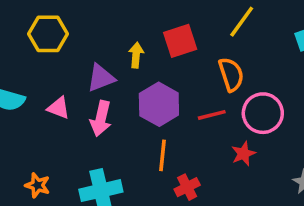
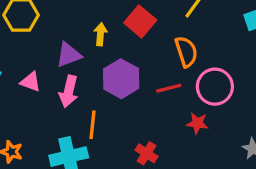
red square: (180, 41) -> (140, 21), turned -32
red star: (243, 154) -> (197, 123), turned 30
orange line: (162, 155) -> (93, 125), moved
red cross: (187, 187) -> (147, 153), turned -30

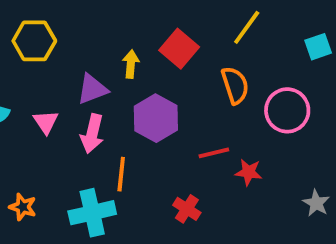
pink triangle: (31, 82) -> (46, 122), turned 35
pink circle: (215, 87) -> (287, 110), moved
red line: (169, 88) -> (214, 153), moved

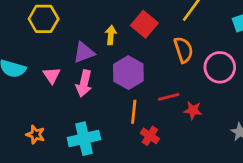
orange line: (121, 174) -> (134, 112), moved

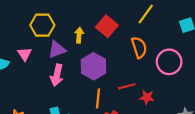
yellow hexagon: (44, 19) -> (42, 25), moved
pink triangle: (52, 75) -> (25, 54), moved

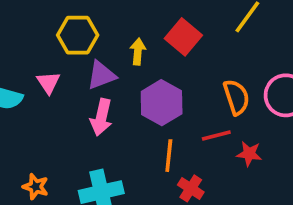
orange semicircle: (139, 47) -> (236, 97), moved

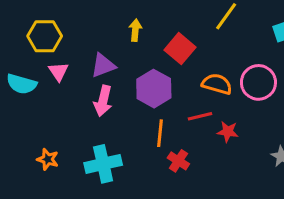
yellow hexagon: (78, 35) -> (45, 36), moved
red square: (183, 37) -> (180, 49), moved
yellow arrow: (138, 52) -> (135, 30), moved
orange semicircle: (236, 97) -> (217, 84), turned -56

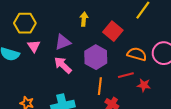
pink arrow: (103, 101) -> (63, 65), turned 120

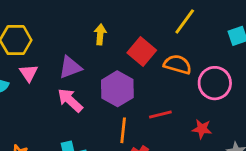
orange semicircle: (137, 54) -> (178, 64), moved
red star: (144, 85) -> (202, 129), moved

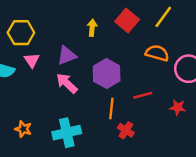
red square: (142, 52) -> (127, 20), moved

